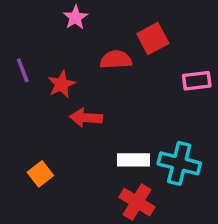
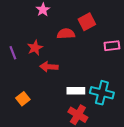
purple line: (23, 70) -> (13, 53), moved

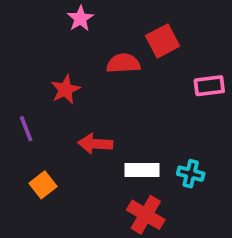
purple line: (13, 53) -> (26, 129), moved
red arrow: (49, 67) -> (95, 144), moved
cyan cross: (102, 93) -> (191, 174), size x0.6

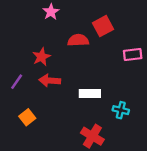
purple line: (26, 129) -> (17, 82), turned 56
red arrow: (95, 144) -> (50, 81), moved
white rectangle: (142, 170) -> (90, 94), moved

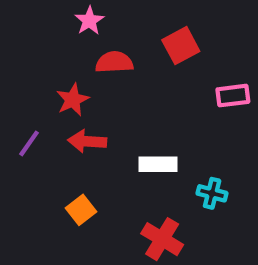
red semicircle: (78, 40) -> (114, 62), moved
orange square: (27, 117) -> (81, 210), moved

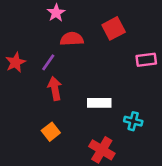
red star: (73, 100) -> (16, 62), moved
red arrow: (87, 141) -> (55, 89), turned 75
purple line: (29, 143) -> (48, 62), moved

